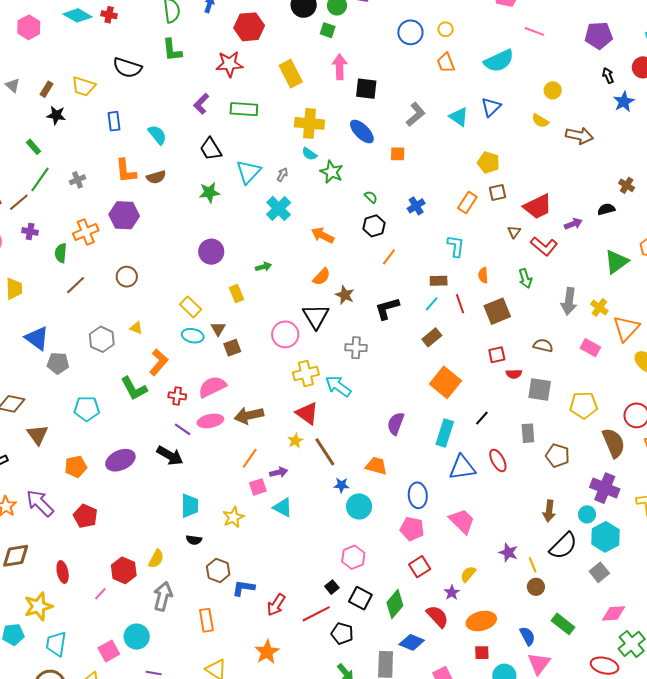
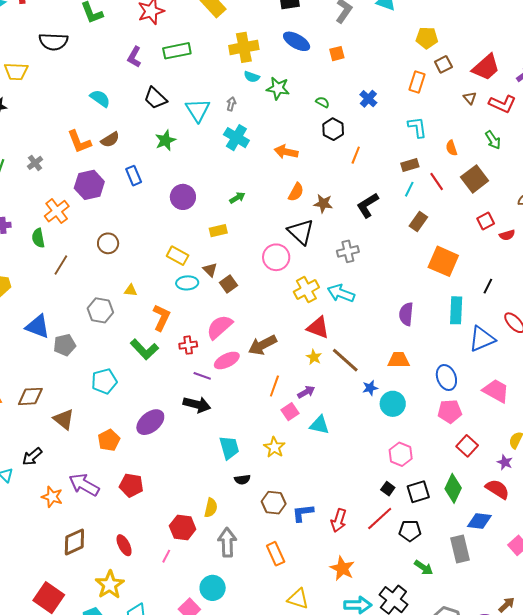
blue rectangle: (114, 121) -> (134, 176), moved
yellow rectangle: (236, 294) -> (218, 231), turned -66
black square: (360, 598) -> (418, 492), turned -30

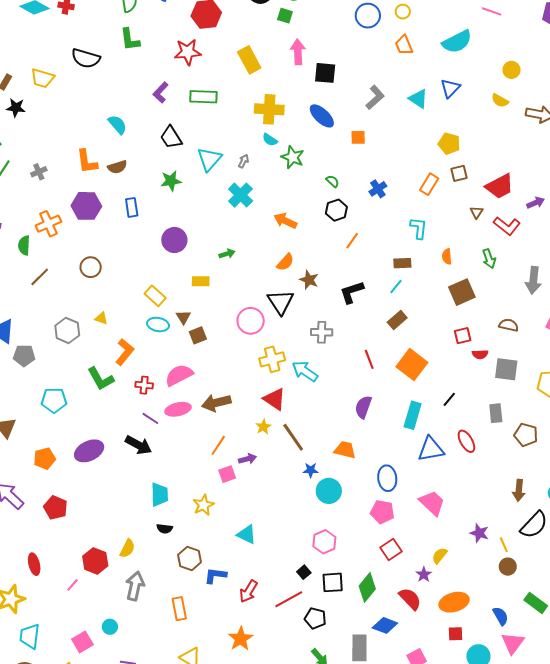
red line: (437, 182) -> (369, 359), moved
cyan triangle: (319, 425) -> (247, 535), moved
cyan circle: (213, 588) -> (110, 627), size x0.6

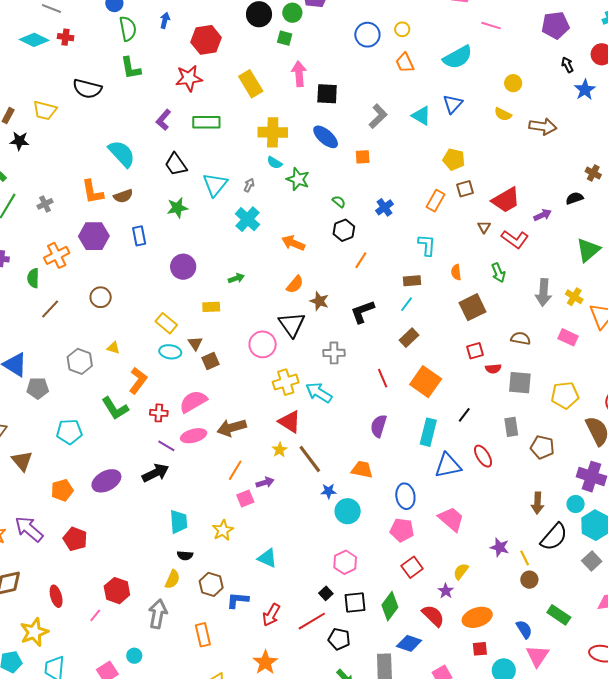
cyan semicircle: (117, 125) -> (122, 154), size x1.4
black arrow: (138, 445) -> (155, 473), turned -52
yellow semicircle: (127, 548) -> (172, 579), moved

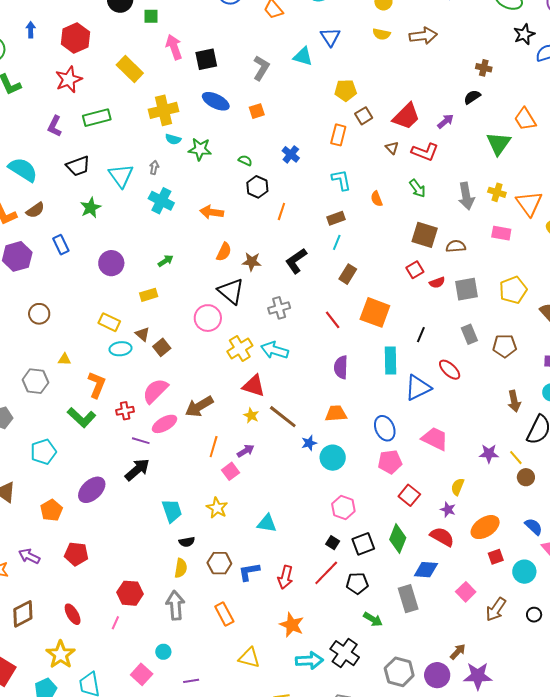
black trapezoid: (176, 164) -> (78, 166), turned -60
brown square: (473, 307) -> (425, 235), moved, turned -32
purple arrow: (29, 529) -> (29, 556), size x0.7

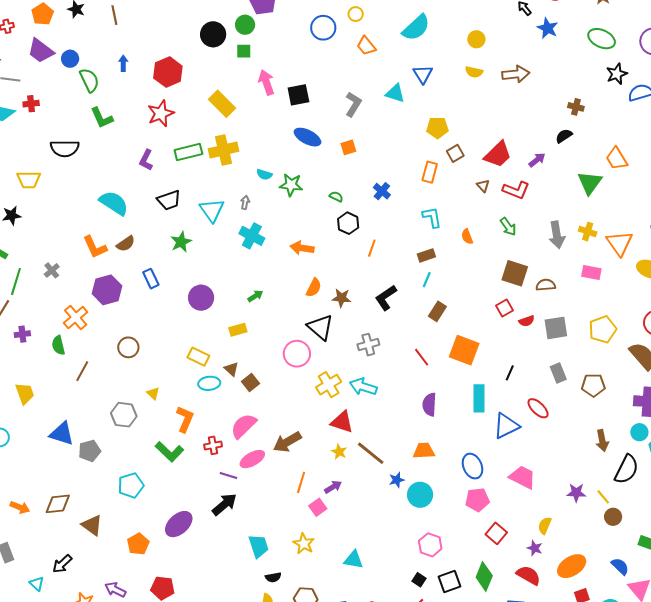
yellow cross: (164, 110) -> (223, 150), moved
yellow triangle: (64, 359) -> (153, 393), turned 40

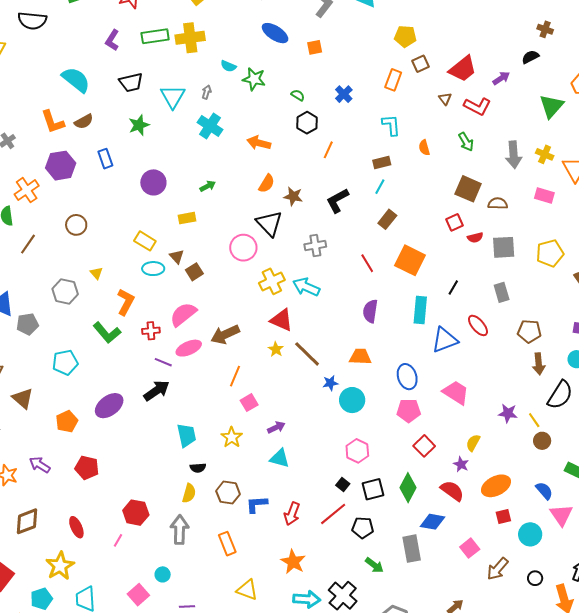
brown pentagon: (593, 385) -> (529, 331), moved
purple arrow: (333, 487) -> (276, 427), moved

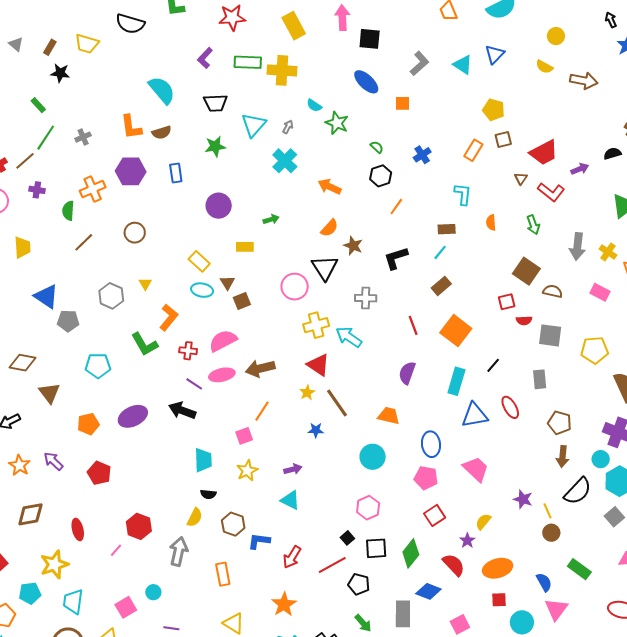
blue star: (330, 383) -> (316, 430), moved
black arrow: (157, 391) -> (182, 410), turned -136
pink square: (249, 403) -> (244, 436), moved

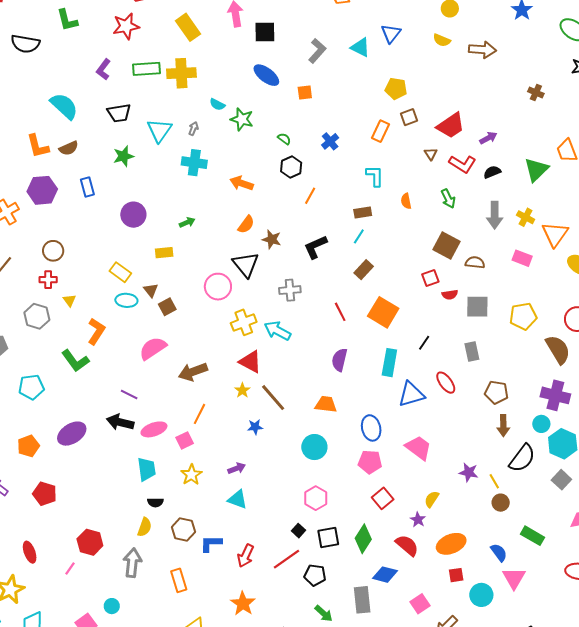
black semicircle: (612, 154) -> (492, 172), moved
cyan cross: (285, 161) -> (194, 163), turned -30
red cross: (188, 351) -> (48, 280), moved
pink ellipse: (222, 375) -> (154, 429), moved

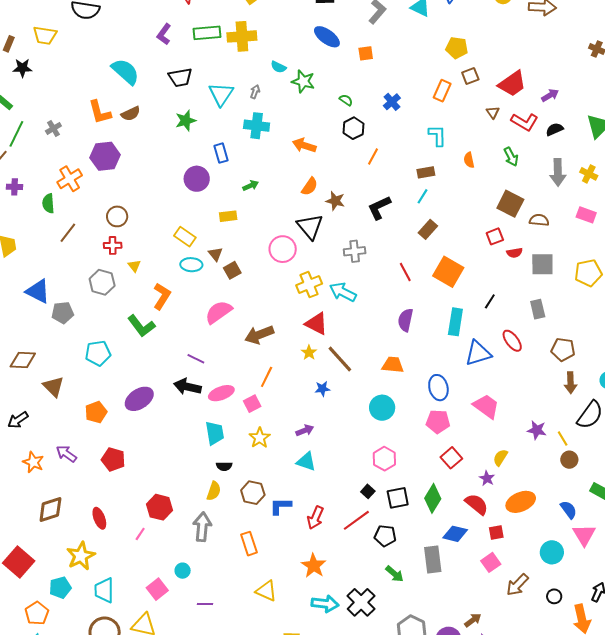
blue rectangle: (87, 187) -> (221, 153), moved
red square: (456, 575) -> (496, 532), moved

